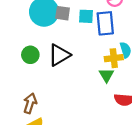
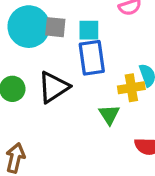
blue rectangle: (105, 23) -> (92, 58), moved
green triangle: (106, 75) -> (109, 115), moved

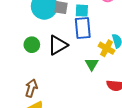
yellow cross: (131, 88) -> (106, 48), turned 35

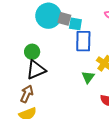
cyan square: (82, 11) -> (75, 24), moved
black triangle: (58, 45) -> (36, 70), moved

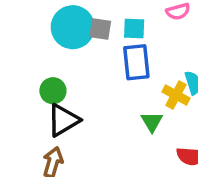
cyan square: (75, 24) -> (134, 28), moved

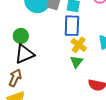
yellow cross: (176, 95) -> (79, 45), moved

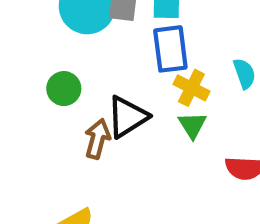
black triangle: (25, 54) -> (127, 117), moved
brown arrow: (15, 78) -> (97, 139), moved

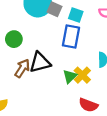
yellow cross: (191, 88) -> (82, 75), moved

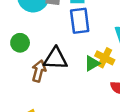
black triangle: (40, 62) -> (56, 59), turned 35
green triangle: (70, 76) -> (92, 63), turned 32

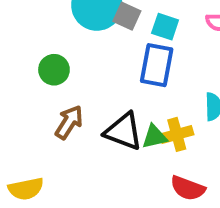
yellow cross: (105, 58) -> (177, 134), turned 30
black triangle: (56, 59) -> (123, 131), moved

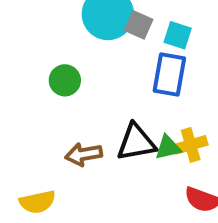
brown arrow: (69, 122) -> (84, 154), moved, turned -132
black triangle: (123, 131) -> (136, 142), turned -30

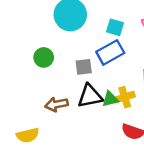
gray square: (139, 25) -> (84, 67), moved, turned -30
blue rectangle: (169, 75) -> (110, 52), turned 52

